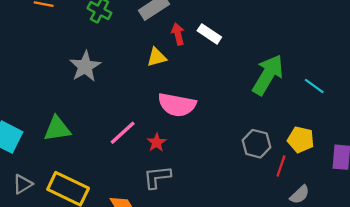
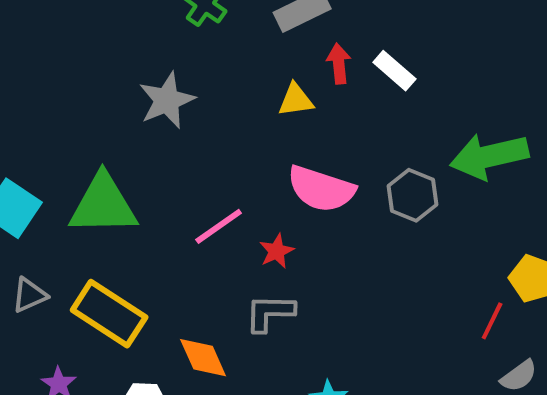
green arrow: (268, 75) -> (489, 156), turned -141
green triangle: (57, 129) -> (103, 205), size x1.4
gray hexagon: (256, 144) -> (412, 195), moved

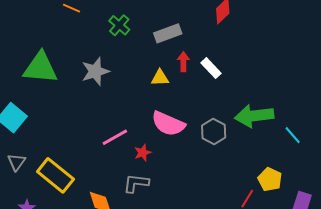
green triangle: (103, 205) -> (40, 68), moved
gray triangle: (29, 295) -> (16, 162), turned -36

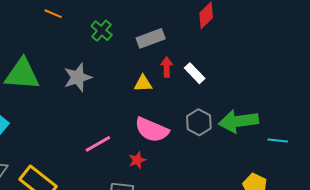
gray hexagon: (214, 131) -> (199, 122), moved
cyan line: (293, 135) -> (278, 140), turned -42
red star: (143, 153) -> (137, 160), moved

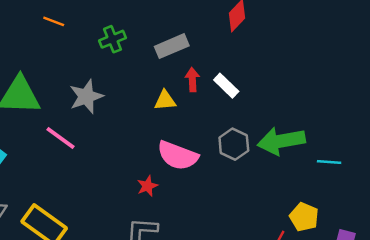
green cross: (102, 31) -> (112, 39), turned 30
pink line: (98, 144) -> (60, 138), moved, turned 68
red star: (137, 160) -> (147, 186), moved

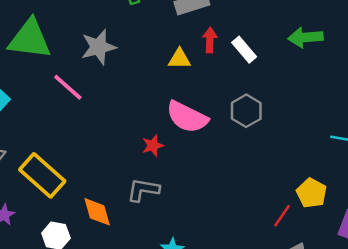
green arrow: (281, 141) -> (305, 37), moved, size x0.7

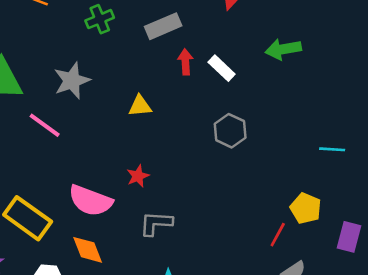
yellow triangle: (179, 59) -> (140, 106), moved
pink semicircle: (187, 117) -> (90, 201), moved
gray L-shape: (143, 190) -> (156, 223), moved

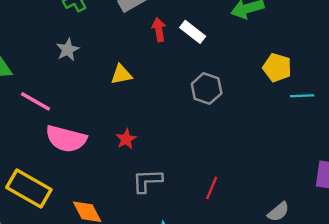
gray star: (72, 81) -> (68, 50), moved, size x0.7
pink semicircle: (90, 201) -> (66, 139), moved
yellow pentagon: (306, 208) -> (277, 68), moved
red line: (278, 235) -> (212, 188), moved

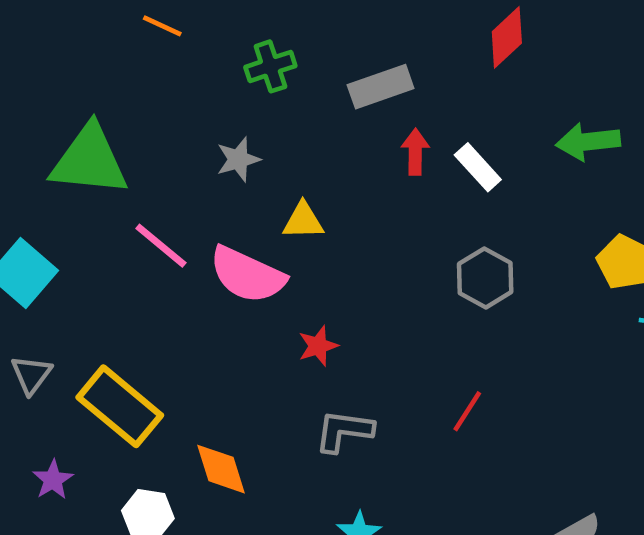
yellow triangle: (121, 74) -> (303, 221), moved
pink semicircle: (66, 139) -> (247, 275), moved
red line: (212, 188) -> (467, 411), moved

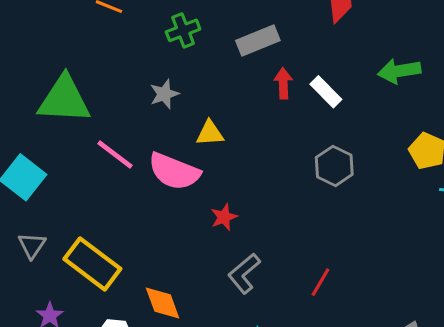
red line: (467, 411) -> (320, 282), moved
gray L-shape: (344, 431) -> (244, 273), turned -45

